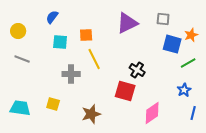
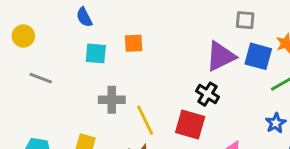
blue semicircle: (52, 17) -> (84, 17), turned -64
purple triangle: (127, 23) -> (221, 56), moved
yellow circle: (18, 31) -> (23, 36), moved
yellow line: (94, 59) -> (145, 120), moved

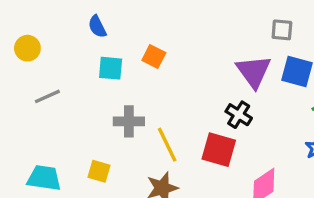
orange square: (134, 43) -> (154, 56), turned 30
purple triangle: (221, 56) -> (254, 71), turned -40
gray line: (41, 78) -> (47, 96), turned -45

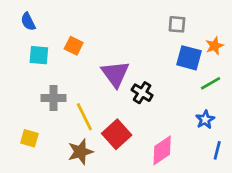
purple triangle: (254, 71) -> (115, 74), moved
red square: (219, 150) -> (117, 134), moved, turned 32

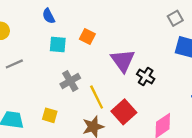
gray square: (177, 24) -> (175, 18), turned -35
gray cross: (54, 98) -> (70, 81), turned -30

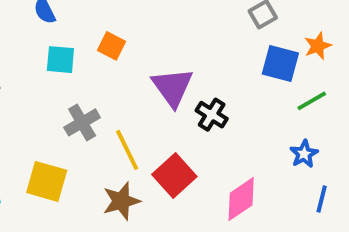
yellow square: (50, 115) -> (47, 181), size x1.5

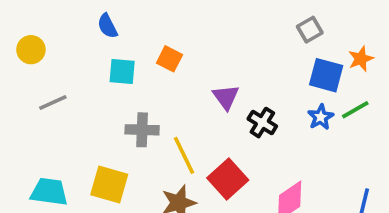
purple triangle: (172, 87) -> (226, 97), size x0.7
gray cross: (82, 122) -> (142, 130), turned 32
blue star: (304, 154) -> (321, 117), moved

